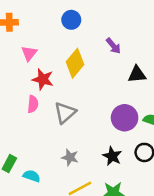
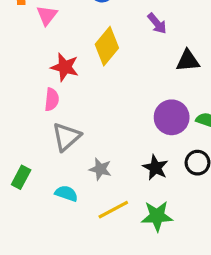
pink triangle: (29, 53) -> (47, 15), moved
gray triangle: (65, 113) -> (66, 137), moved
cyan semicircle: (32, 176) -> (66, 193), moved

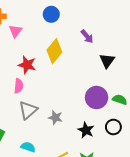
black triangle: (188, 61) -> (107, 61), turned -49
gray star: (100, 169) -> (55, 117), moved

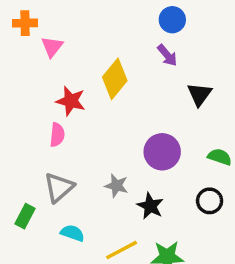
blue circle: (51, 14) -> (172, 20), moved
purple circle: (97, 97) -> (162, 152), moved
gray triangle: (28, 110) -> (59, 187), moved
black star: (86, 130) -> (150, 206), moved

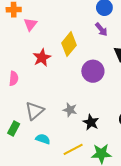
red star: (71, 101) -> (42, 58), turned 30
pink semicircle: (57, 135) -> (14, 78), moved
purple circle: (162, 152) -> (93, 71), moved

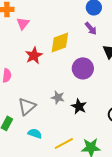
yellow diamond: (69, 44) -> (60, 42), turned 30
gray star: (70, 110) -> (58, 97), moved
black star: (91, 122) -> (79, 106), moved

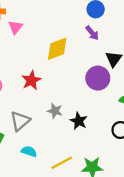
red star: (34, 55) -> (31, 80), moved
purple circle: (83, 68) -> (98, 78), moved

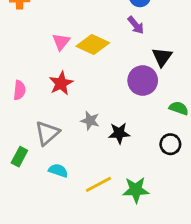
pink triangle: (15, 27) -> (61, 42), moved
yellow diamond: (57, 49) -> (93, 45), turned 45
black star: (79, 121) -> (119, 133), turned -30

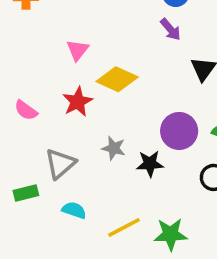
yellow diamond: (93, 45) -> (117, 79), moved
purple circle: (143, 81) -> (179, 131), moved
pink semicircle: (19, 90) -> (26, 110), turned 120
green rectangle: (19, 157) -> (26, 193), turned 48

